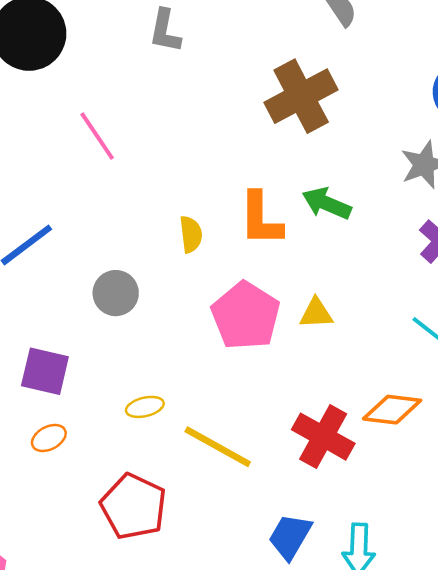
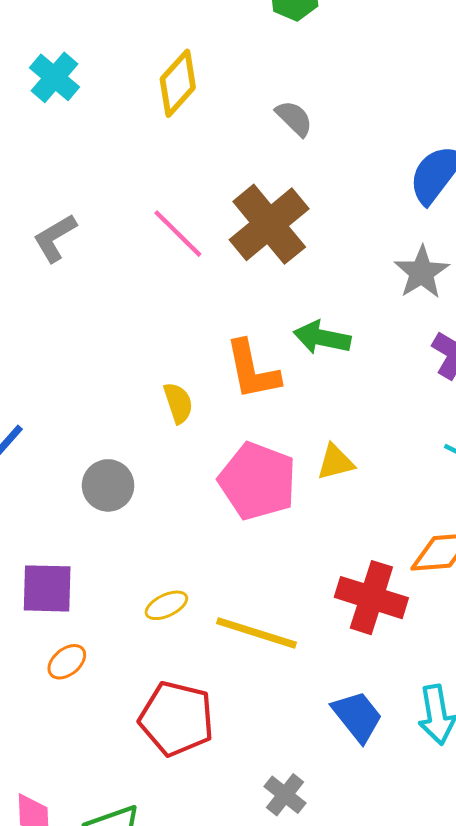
gray L-shape: (165, 31) -> (55, 238), moved, turned 60
pink line: (97, 136) -> (178, 234), moved
blue trapezoid: (290, 537) -> (357, 716), turned 123

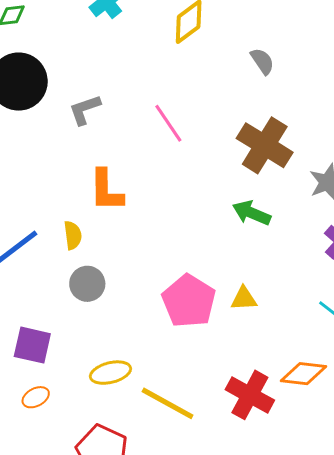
brown cross: (269, 224) -> (265, 145), moved, turned -30
orange L-shape: (252, 370) -> (106, 190), moved
yellow semicircle: (178, 403) -> (73, 235), moved
yellow ellipse: (166, 605) -> (110, 373), size x1.4

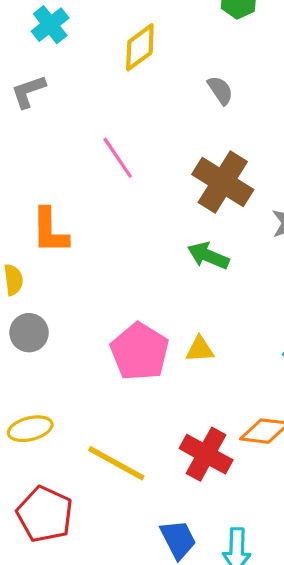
gray L-shape: (85, 110) -> (28, 92), moved
yellow ellipse: (110, 373) -> (30, 429), moved

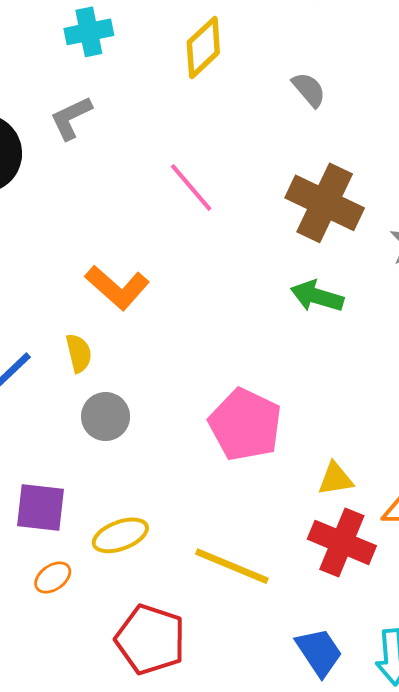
cyan cross: (50, 25) -> (89, 32), turned 33
orange L-shape: (50, 231) -> (117, 287), turned -42
yellow triangle: (200, 349) -> (335, 479), moved

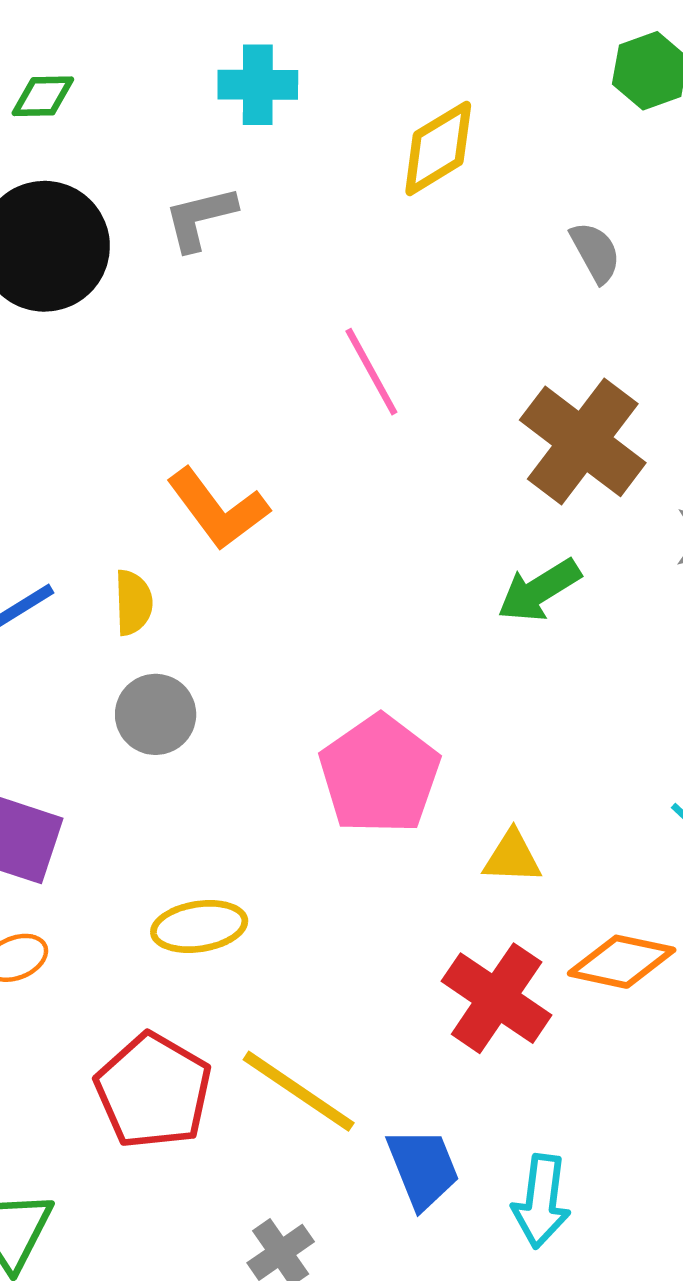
green arrow: (317, 296) -> (539, 590), turned -60
yellow triangle: (335, 479) -> (512, 857), moved
yellow ellipse: (120, 535) -> (199, 926), moved
yellow line: (232, 566) -> (299, 1091), moved

